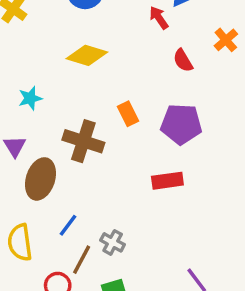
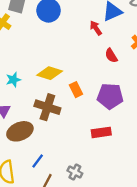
yellow diamond: (87, 55) -> (50, 73), moved
brown ellipse: (40, 179) -> (20, 131), turned 50
gray cross: (113, 242) -> (75, 172), moved

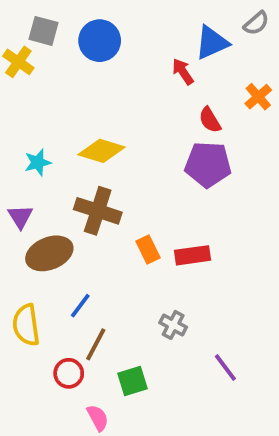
orange rectangle: (76, 90) -> (148, 250), moved
purple pentagon: (110, 96) -> (208, 164), moved
gray cross: (75, 172) -> (173, 325), moved

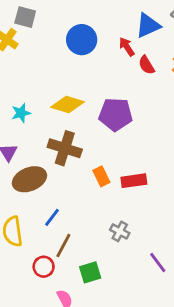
blue circle: (100, 41) -> (82, 40), moved
red semicircle: (210, 120) -> (147, 65), moved
purple pentagon: (208, 164) -> (115, 114), moved

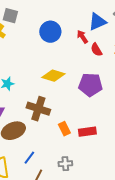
yellow diamond: (68, 105) -> (53, 76), moved
purple pentagon: (115, 114) -> (90, 85), moved
gray cross: (120, 231) -> (65, 164), moved, turned -32

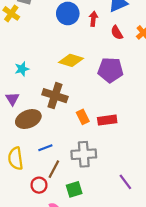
red arrow: (82, 37) -> (93, 19), moved, turned 40
blue line: (29, 158) -> (45, 148), turned 32
gray cross: (65, 164) -> (84, 154), size x1.6

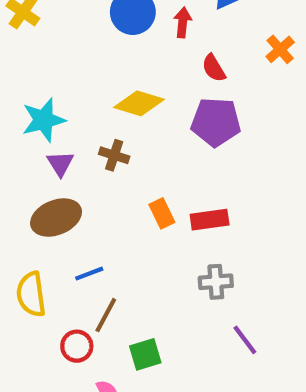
red semicircle: (117, 33) -> (214, 68), moved
cyan star: (22, 69) -> (44, 120), size x1.5
brown cross: (55, 96) -> (114, 155), moved, size x0.6
purple triangle: (12, 99) -> (60, 164), moved
gray cross: (84, 154) -> (216, 282), moved, size x0.7

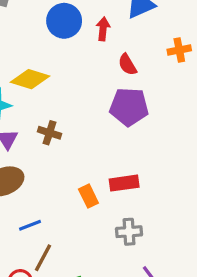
orange cross: (280, 49) -> (179, 50), turned 30
yellow diamond: (139, 103) -> (30, 79), moved
orange rectangle: (162, 213) -> (88, 196), moved

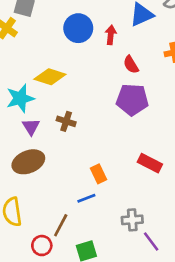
red rectangle: (124, 183) -> (150, 163), moved, turned 35
blue line: (30, 225) -> (86, 198), moved
gray cross: (129, 232) -> (132, 220), moved

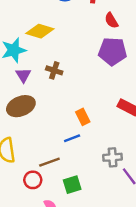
brown line: (61, 225) -> (49, 162), turned 42

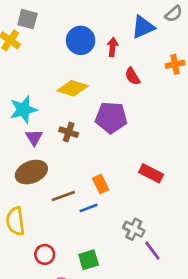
yellow diamond: (40, 31) -> (73, 88), moved
purple pentagon: (113, 51) -> (111, 117), moved
gray cross: (113, 157) -> (134, 229), turned 30
brown line: (49, 162) -> (63, 196), moved

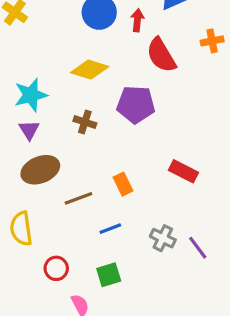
red semicircle: (132, 76) -> (161, 55), size x1.6
purple triangle: (34, 137) -> (29, 130), moved
blue line: (89, 208) -> (110, 229), moved
purple line: (152, 250) -> (198, 248), moved

